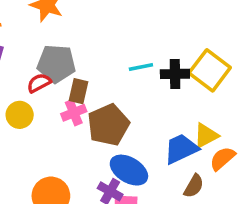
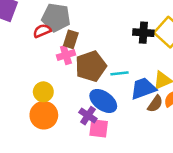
cyan line: (141, 67) -> (120, 73), moved
yellow circle: (20, 115) -> (43, 92), moved
brown semicircle: (194, 186) -> (155, 104), moved

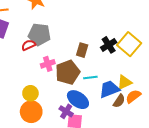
black cross: (143, 33) -> (109, 45), turned -35
brown rectangle: (71, 39) -> (82, 50), moved

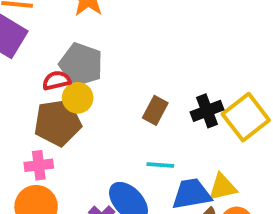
pink cross: (48, 64) -> (39, 165), moved
brown pentagon: (68, 72) -> (58, 123), moved
yellow circle: (30, 93) -> (78, 98), moved

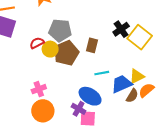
gray pentagon: (81, 65) -> (60, 30), moved
black cross: (207, 111) -> (121, 29), moved
brown pentagon: (58, 123) -> (66, 53), moved

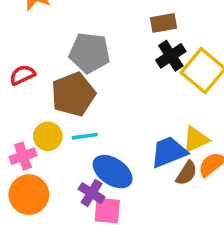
gray pentagon: (60, 30) -> (89, 53), moved
brown rectangle: (92, 45) -> (164, 23), moved, turned 64
yellow circle: (50, 49) -> (48, 136), moved
cyan line: (102, 73) -> (85, 136), moved

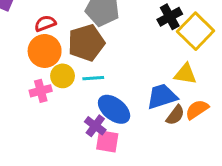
yellow triangle: (196, 139) -> (185, 74), moved, turned 30
orange circle: (29, 195) -> (45, 51), moved

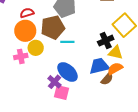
black cross: (170, 17) -> (106, 41), moved
cyan line: (93, 78) -> (67, 42), moved
orange semicircle: (197, 109) -> (115, 69), moved

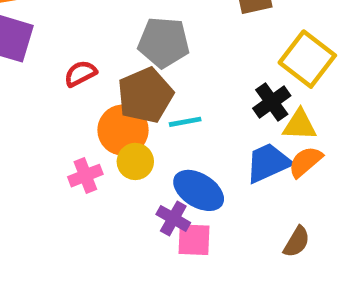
orange circle: (25, 31) -> (123, 130), moved
yellow circle: (36, 48) -> (135, 161), moved
brown semicircle: (107, 79) -> (297, 242), moved

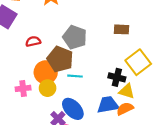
brown pentagon: (145, 95) -> (60, 59), turned 30
black cross: (272, 102) -> (117, 77), turned 35

